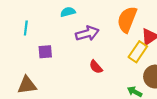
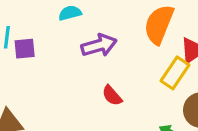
purple square: (45, 52) -> (25, 49), moved

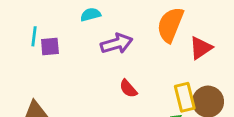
yellow rectangle: (175, 73) -> (185, 97), moved, turned -48

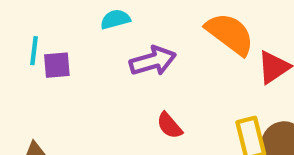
orange semicircle: (170, 25) -> (230, 34), turned 105

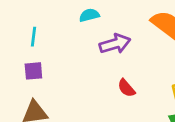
purple square: (57, 65) -> (33, 71), moved

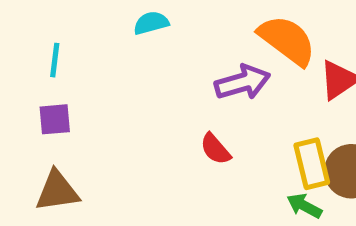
purple arrow: (115, 44) -> (243, 82), moved

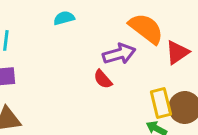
red semicircle: (215, 149) -> (103, 79), moved

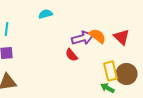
orange semicircle: (146, 29) -> (98, 36), moved, size x0.7
red triangle: (177, 52) -> (122, 37), turned -42

